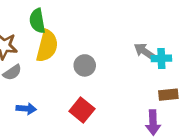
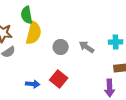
gray arrow: (145, 51) -> (87, 47), moved
blue arrow: (26, 109) -> (33, 84), moved

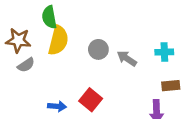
gray circle: (61, 47) -> (98, 49), moved

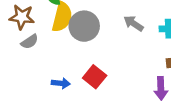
gray circle: (98, 49) -> (84, 26), moved, size x1.5
gray arrow: (127, 58) -> (134, 23), moved

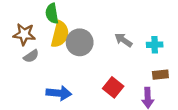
red square: (95, 77) -> (113, 87), moved
blue arrow: (61, 83) -> (59, 93), size x1.5

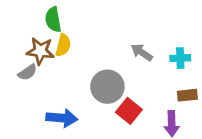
brown star: (24, 34) -> (40, 51), moved
yellow semicircle: (60, 34) -> (63, 45), size x0.7
gray circle: (80, 42) -> (107, 87), moved

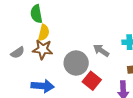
brown star: (40, 51) -> (43, 49), moved
gray arrow: (142, 52) -> (101, 50), moved

